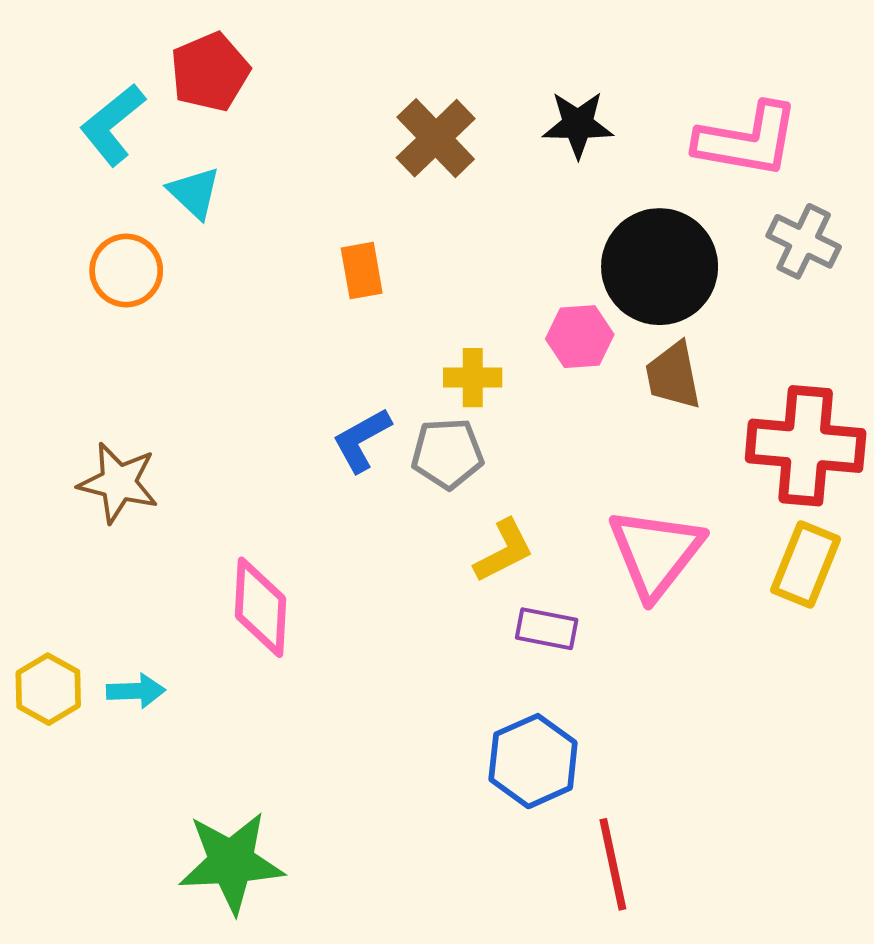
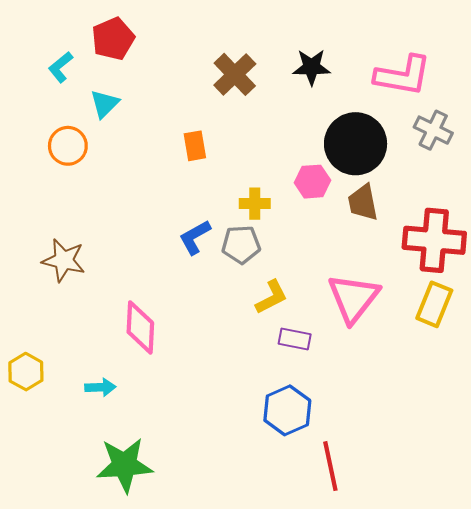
cyan L-shape: (113, 124) -> (61, 67), size x0.7
cyan triangle: (194, 193) -> (105, 104), turned 32
cyan arrow: (136, 691) -> (100, 387), moved

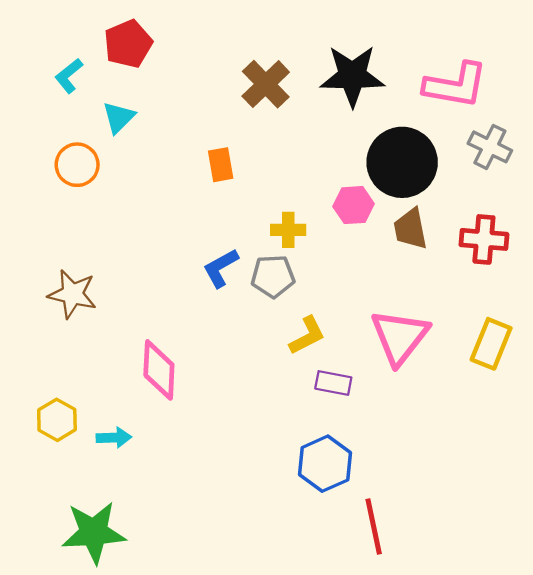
black star: (311, 67) -> (352, 76), size x1.5
red cross: (434, 240) -> (484, 239), moved, size x0.7
yellow hexagon: (26, 372) -> (57, 420), moved
green star: (125, 465) -> (94, 532), moved

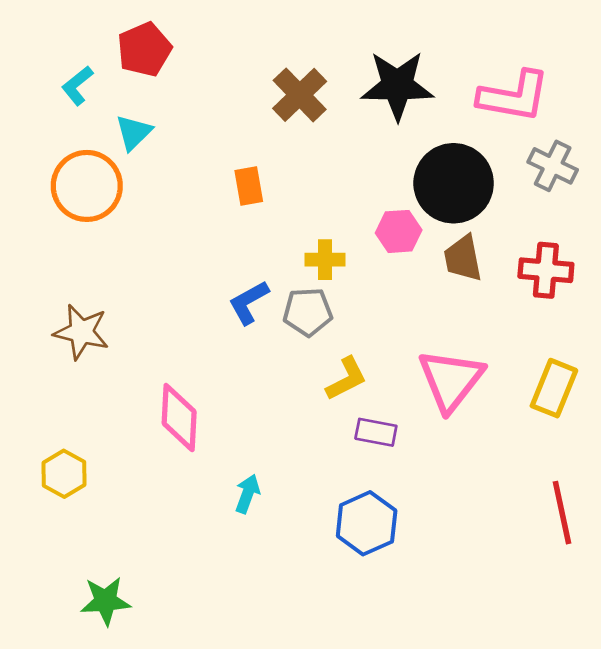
orange circle: (77, 165) -> (87, 186), size x1.4
cyan arrow: (114, 438) -> (247, 494), moved, turned -68
red line: (374, 527) -> (562, 513), moved
green star: (94, 532) -> (106, 601), size x0.7

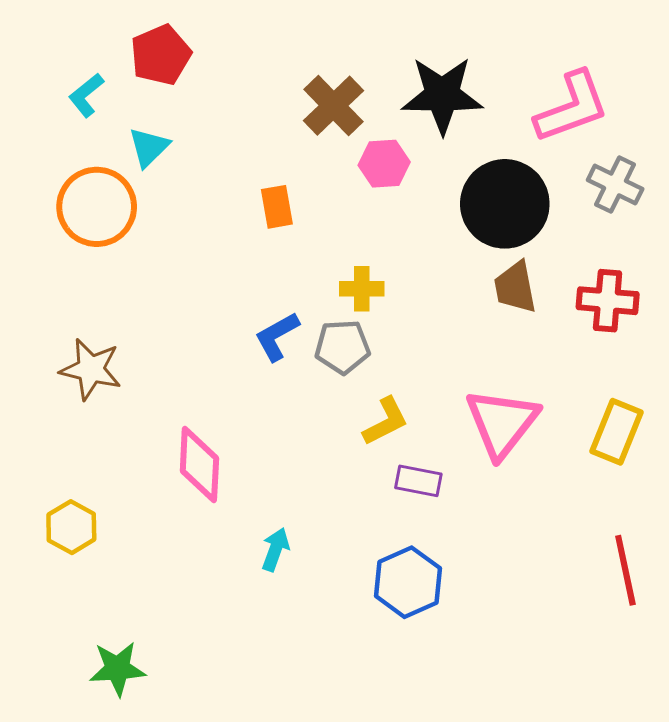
pink L-shape: (514, 96) -> (572, 107), turned -30
pink hexagon: (399, 231) -> (384, 164), moved

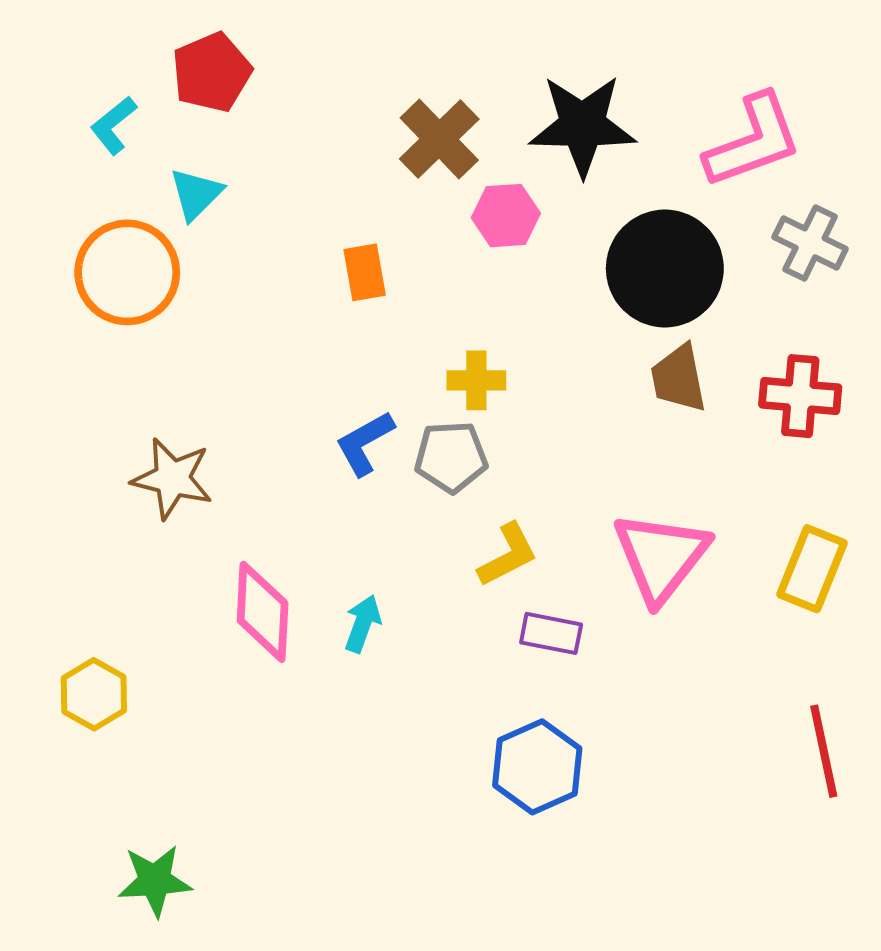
brown star: (91, 369) -> (172, 478), moved
cyan arrow: (275, 549) -> (363, 624), moved

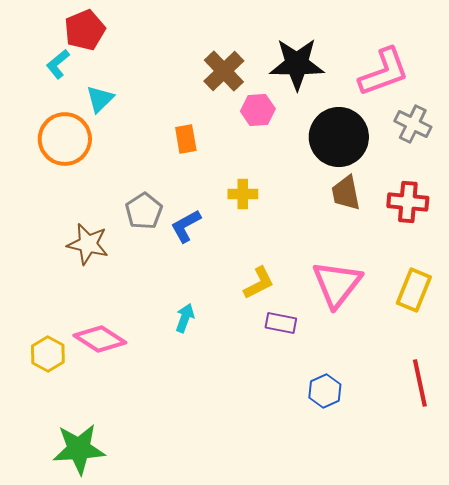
red pentagon: (212, 72) -> (85, 30), moved
gray pentagon: (451, 457) -> (144, 211), moved, turned -30
pink diamond: (263, 612) -> (100, 339), moved, turned -60
blue hexagon: (537, 767) -> (325, 391), moved, size x0.7
green star: (155, 881) -> (79, 449), size x1.4

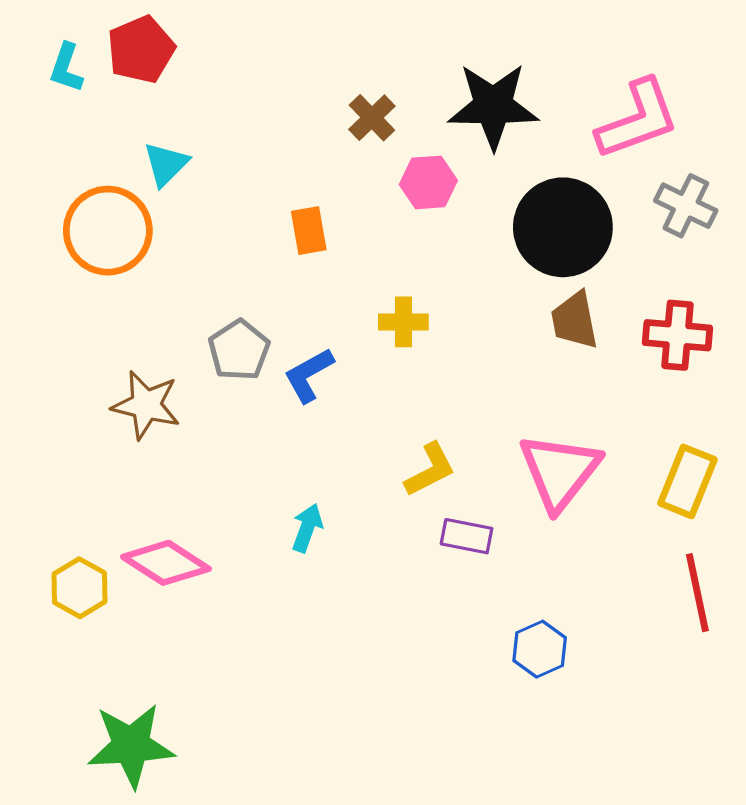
cyan L-shape: (58, 64) -> (66, 68), moved, turned -32
brown cross: (224, 71) -> (372, 118), size x0.7
red line: (420, 383) -> (697, 593), moved

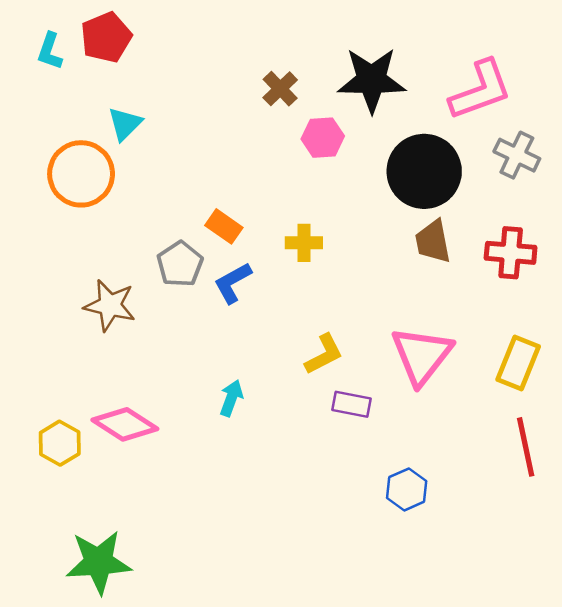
orange rectangle: (309, 231) -> (224, 226), moved, turned -45

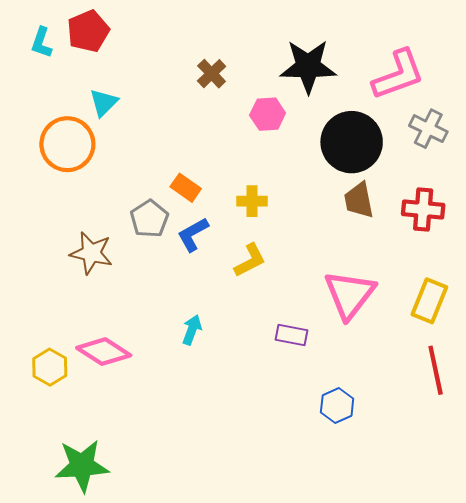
brown cross: (280, 89) -> (212, 74), moved
yellow L-shape: (324, 354) -> (250, 260), moved

